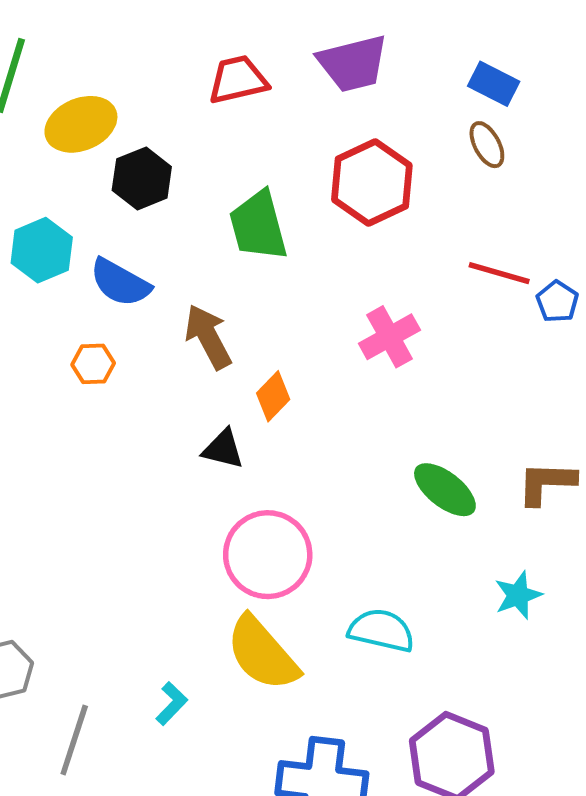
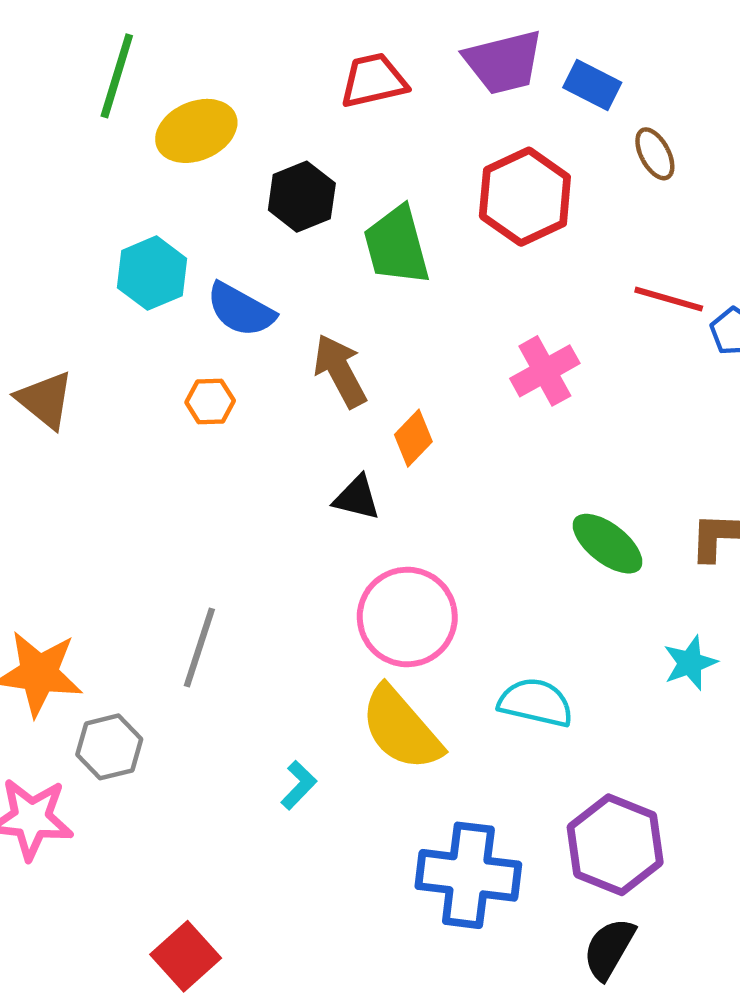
blue rectangle: (494, 84) -> (592, 85), moved
black hexagon: (142, 178) -> (302, 197), moved
gray line: (74, 740) -> (199, 648), moved

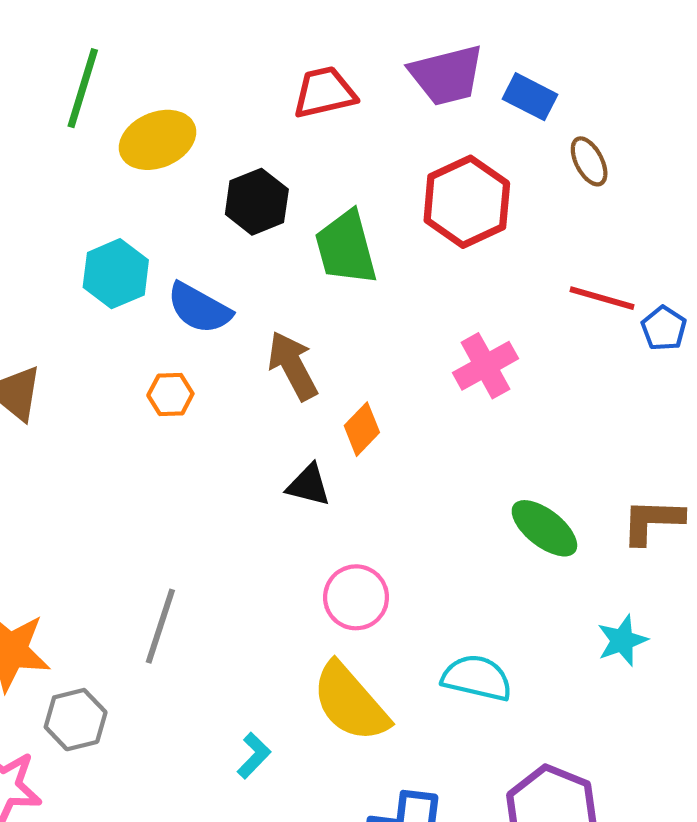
pink circle: (407, 617) -> (356, 597), size x0.7

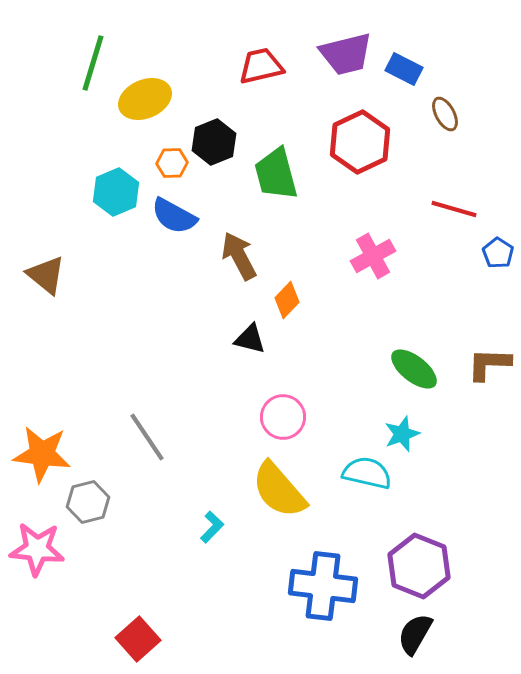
blue pentagon: (664, 328) -> (498, 253), moved
orange hexagon: (170, 395) -> (172, 163), moved
gray line: (160, 626) -> (147, 437), turned -52
cyan star: (622, 640) -> (402, 434), moved

